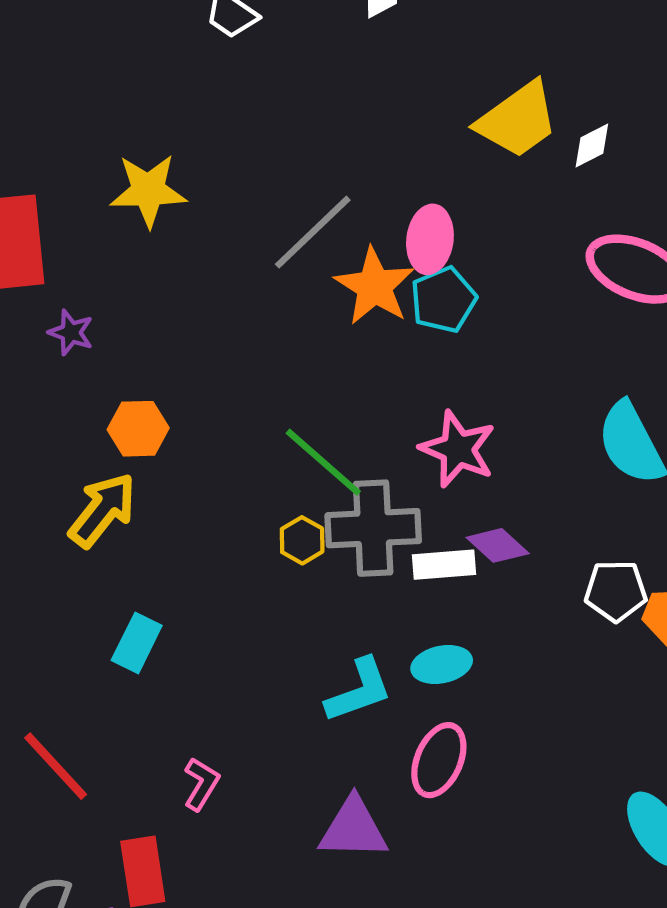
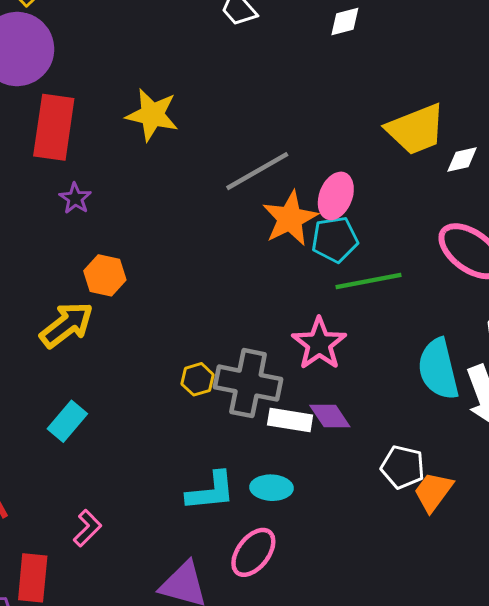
green line: (323, 462) -> (368, 281), moved, turned -66

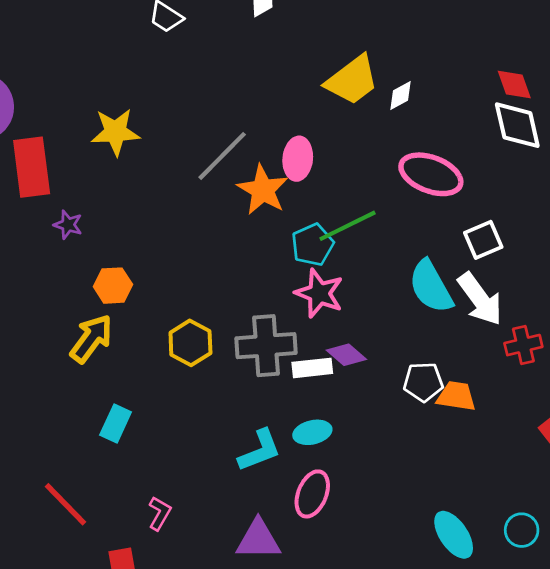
cyan pentagon: (335, 239) -> (313, 245), moved
yellow hexagon: (198, 379) -> (190, 343), moved, size x1.5
orange trapezoid: (433, 492) -> (456, 396), turned 78

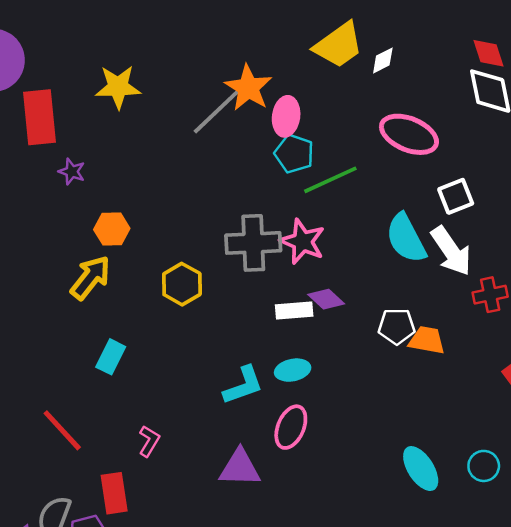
orange star: (263, 190) -> (248, 88), moved
cyan pentagon: (313, 245) -> (294, 154), moved, turned -30
gray cross: (266, 346) -> (253, 243), moved

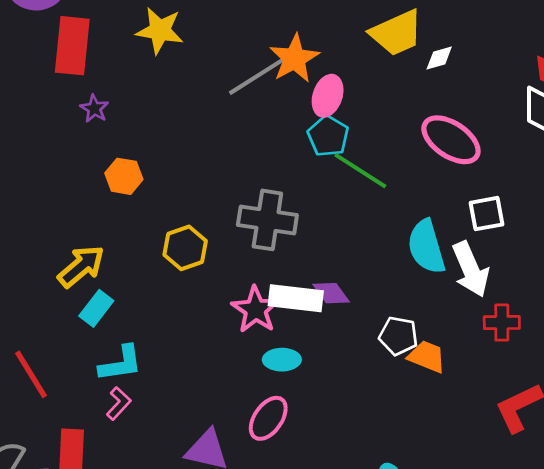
green line: (330, 180) -> (360, 171), turned 46
pink star: (302, 242) -> (256, 310), moved
yellow arrow: (90, 278) -> (81, 266), moved
white rectangle: (294, 310) -> (296, 298), size x1.4
cyan L-shape: (243, 385) -> (121, 363), moved

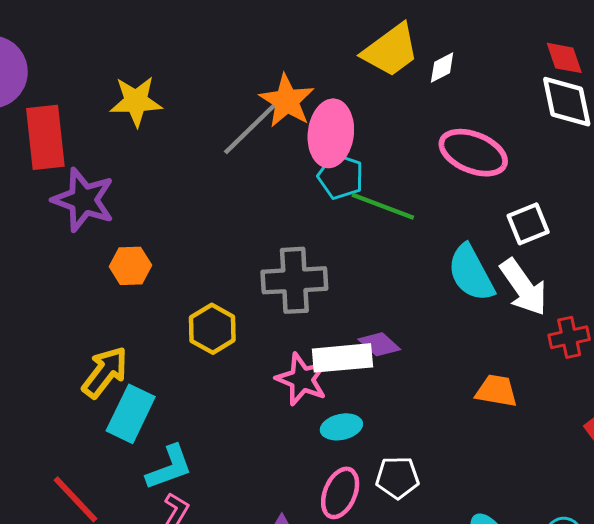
pink ellipse: (328, 96) -> (331, 133), size x1.4
purple star: (94, 109) -> (83, 200), size x2.0
cyan rectangle: (96, 308) -> (131, 414), size x1.4
white pentagon: (398, 336) -> (397, 477), moved

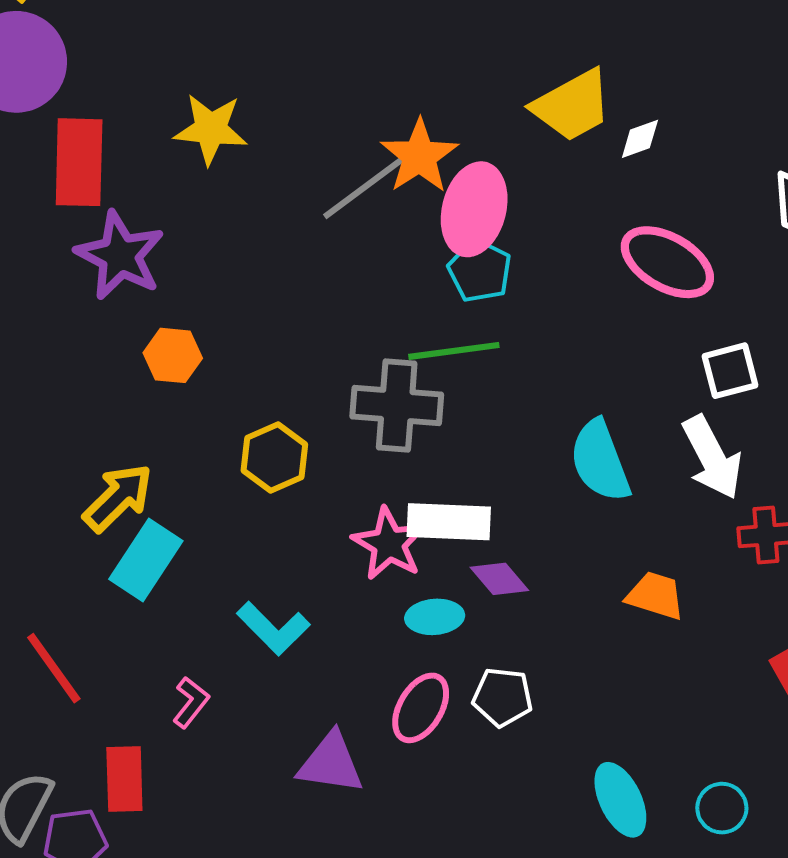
green line: (383, 206) -> (454, 351), moved, turned -36
cyan semicircle: (471, 273) -> (600, 461), moved
purple diamond: (379, 344) -> (499, 579), moved
cyan L-shape: (169, 467) -> (273, 628), moved, turned 58

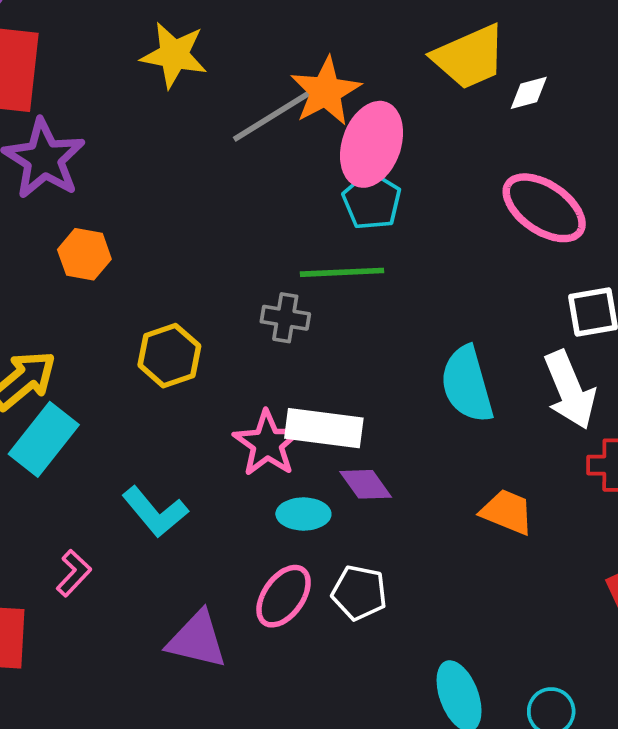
yellow star: (211, 129) -> (174, 55), moved
gray cross: (397, 406) -> (285, 318), size x0.6

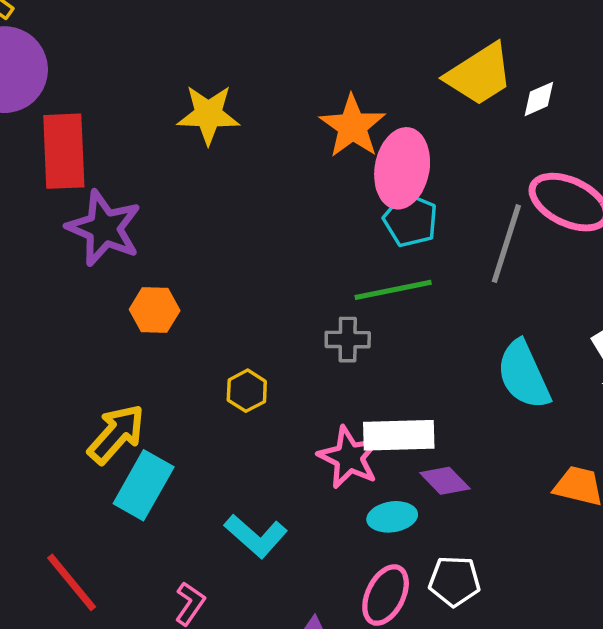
gray line: (272, 116) -> (506, 244), moved, turned -32
yellow hexagon: (169, 356) -> (247, 391), size x0.7

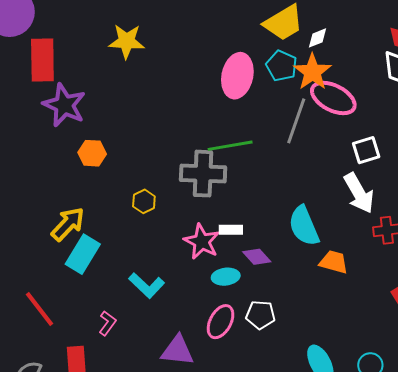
orange star: (352, 126) -> (312, 72), moved
cyan pentagon: (410, 220) -> (281, 66), moved
gray cross: (348, 340) -> (203, 174), size x1.8
cyan semicircle: (524, 375) -> (304, 226), moved
white rectangle: (399, 435) -> (231, 230), size x0.6

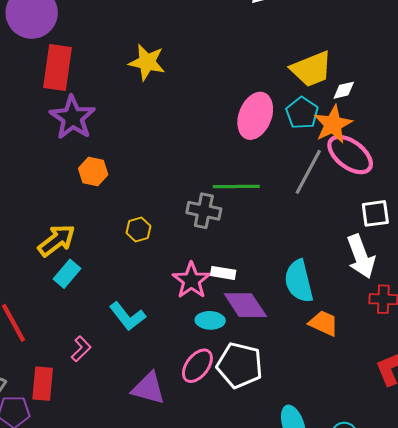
gray cross: (203, 174) -> (204, 211), size x0.7
cyan rectangle: (83, 254) -> (67, 274), size x0.7
purple diamond: (257, 257) -> (245, 305), size x1.5
white pentagon: (261, 315) -> (240, 365), size x1.5

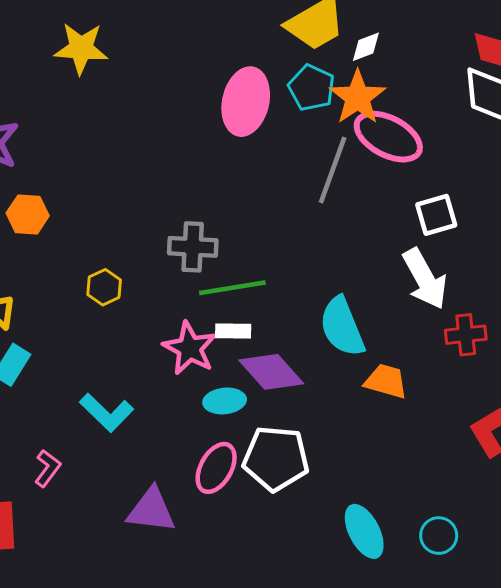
green line: (236, 187) -> (232, 288), moved

